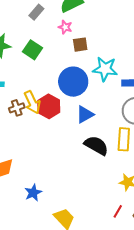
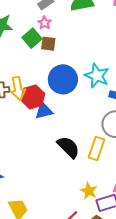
pink star: (65, 27) -> (45, 23), moved
brown square: (80, 45) -> (48, 44), moved
blue triangle: (85, 114) -> (44, 111), moved

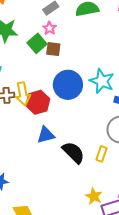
blue triangle: (44, 111) -> (46, 135), moved
yellow rectangle: (97, 149) -> (102, 154), size x0.7

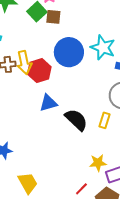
yellow star: (94, 196) -> (98, 163), turned -30

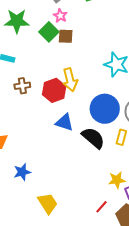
blue circle: (69, 52) -> (105, 109), moved
yellow arrow: (24, 63) -> (70, 80), moved
blue triangle: (48, 103) -> (64, 122), turned 36

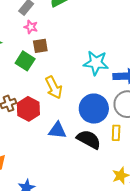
green square: (49, 32) -> (25, 61), moved
red hexagon: (54, 90) -> (28, 109), moved

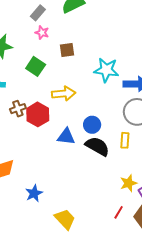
brown square: (40, 46) -> (67, 50), moved
yellow arrow: (54, 87) -> (64, 94), turned -70
blue circle: (94, 109) -> (92, 125), moved, size x0.6

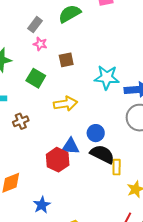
red hexagon: (38, 114) -> (58, 160), moved
yellow rectangle: (125, 140) -> (117, 167), moved

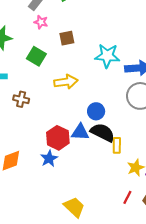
brown cross: (21, 121) -> (21, 99), turned 35
blue triangle: (71, 146) -> (80, 132), moved
blue star: (42, 205) -> (49, 159), moved

